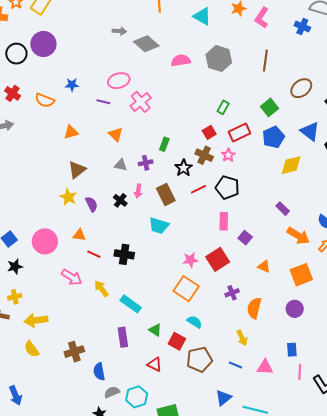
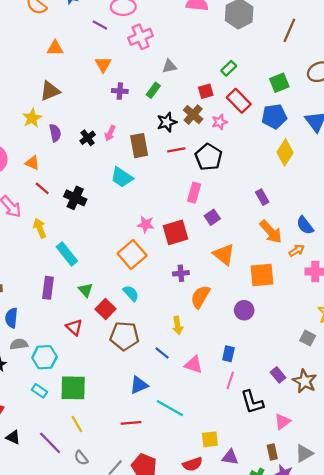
red rectangle: (239, 132) -> (239, 101), turned 55
purple cross: (146, 163) -> (120, 91), moved
gray triangle: (121, 165) -> (169, 66), moved, turned -40
yellow diamond: (291, 165) -> (285, 152), turned -60
orange triangle: (264, 266) -> (224, 254), size x1.5

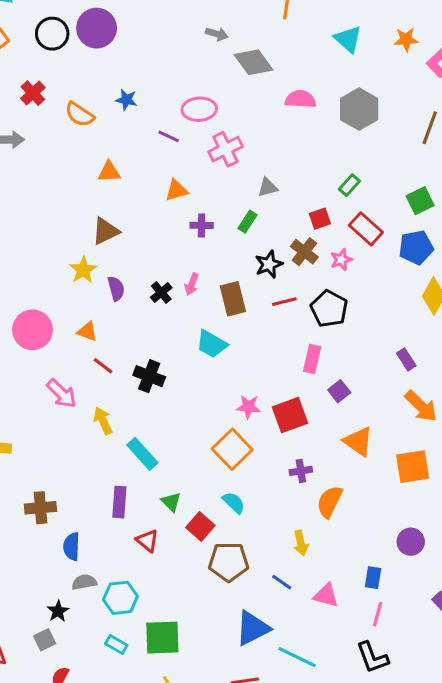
orange triangle: (103, 64) -> (176, 190), turned 48
purple circle: (244, 310) -> (411, 542), moved
red triangle: (74, 327) -> (147, 541), moved
blue triangle: (139, 385) -> (253, 628), size x1.4
black L-shape: (252, 402) -> (372, 658), moved

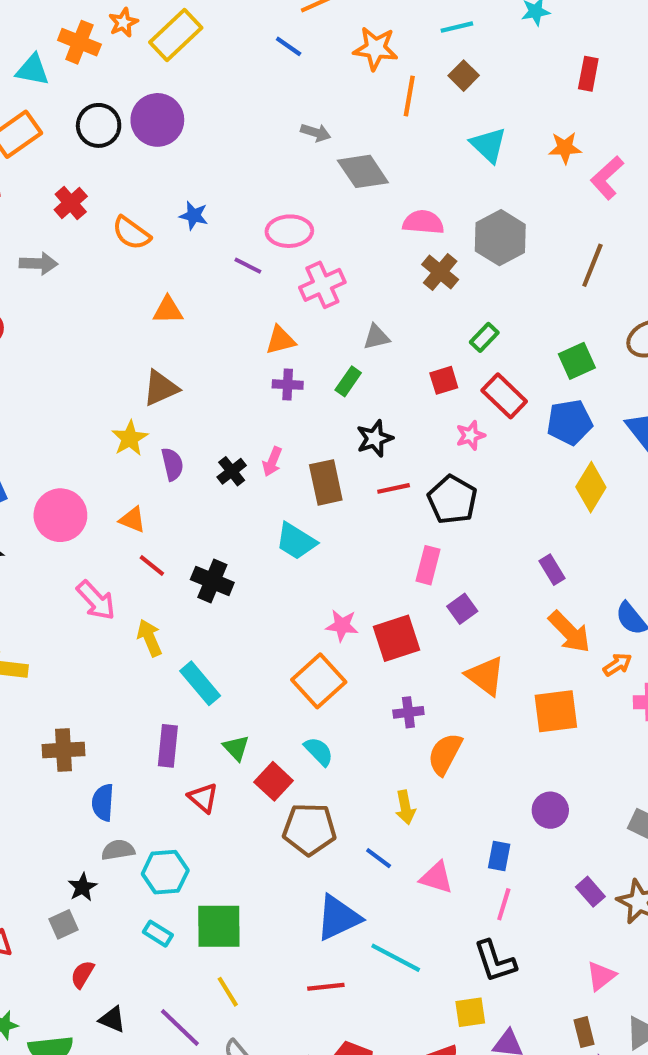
orange triangle: (176, 190) -> (281, 340), moved
brown cross: (304, 252) -> (440, 272), moved

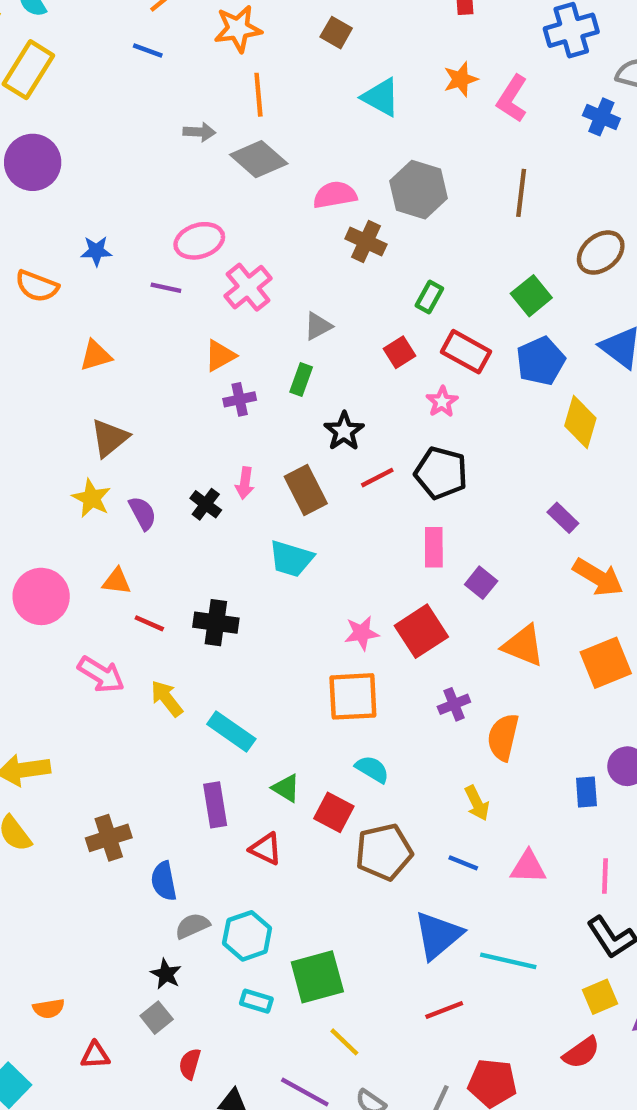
orange line: (409, 96) -> (258, 95), moved
orange square: (319, 681) -> (353, 696), turned -36
blue rectangle: (499, 856) -> (586, 792), moved

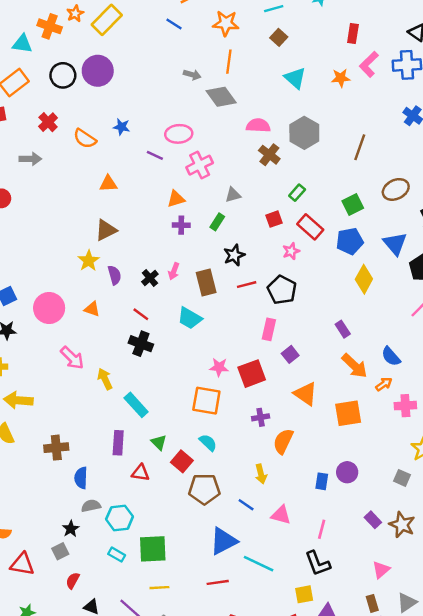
pink L-shape: (512, 99) -> (369, 64), moved
red line: (149, 623) -> (141, 314), moved
red triangle: (266, 849) -> (140, 473), turned -30
yellow line: (344, 1042) -> (159, 588), turned -60
red triangle: (95, 1055) -> (22, 564), size x1.5

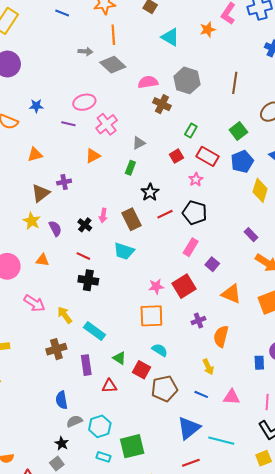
purple cross: (181, 225) -> (64, 182), moved
pink rectangle: (269, 329) -> (191, 247), turned 30
brown cross: (56, 448) -> (56, 349), moved

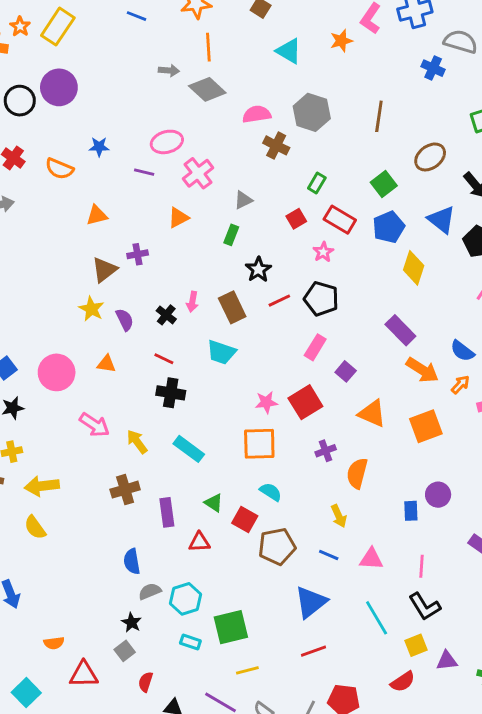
purple rectangle: (251, 235) -> (400, 330), size x1.5
cyan rectangle: (94, 331) -> (189, 449), moved
cyan line: (221, 441) -> (377, 618), moved, turned 45

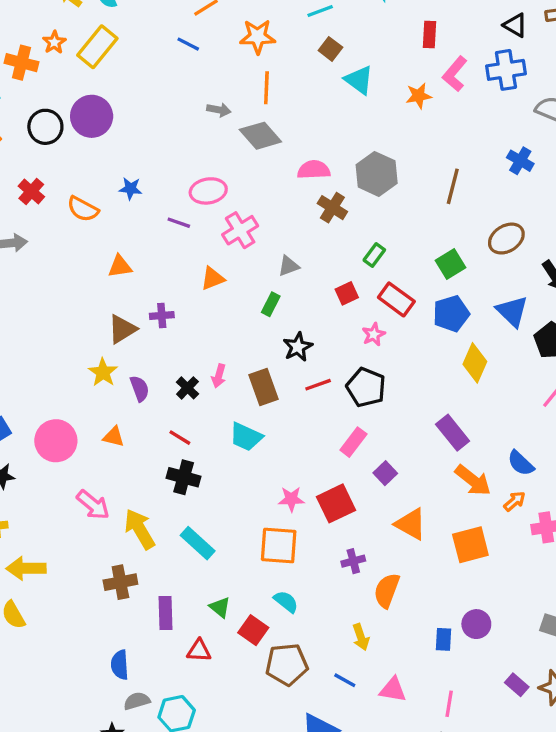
cyan triangle: (289, 51) -> (359, 80), moved
blue cross: (433, 68) -> (520, 161), moved
yellow arrow: (137, 442) -> (140, 529), size x1.4

